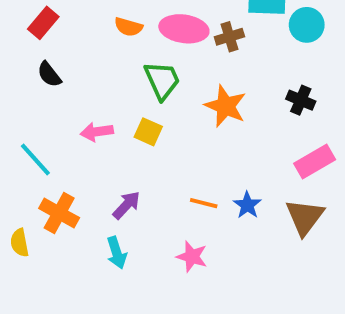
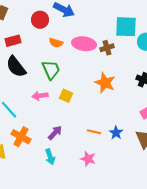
red rectangle: (43, 23) -> (13, 41), turned 35
black semicircle: (49, 74) -> (16, 67), size x1.6
green trapezoid: (162, 80) -> (51, 70), moved

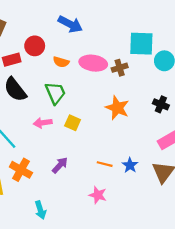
red circle: (40, 20) -> (35, 46), moved
cyan arrow: (50, 157) -> (40, 210), moved

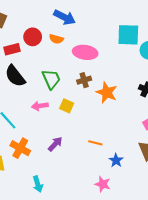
orange semicircle: (61, 62) -> (56, 39), moved
brown cross: (120, 68) -> (84, 80), moved
blue star: (130, 165) -> (116, 160), moved
pink star: (98, 195) -> (103, 184), moved

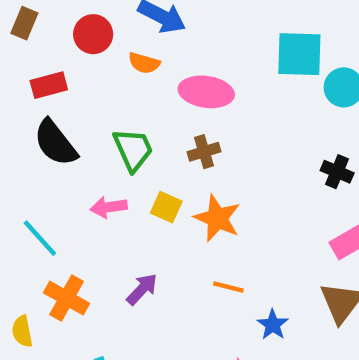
red circle: (33, 37) -> (93, 34), moved
orange star: (107, 92) -> (217, 218), moved

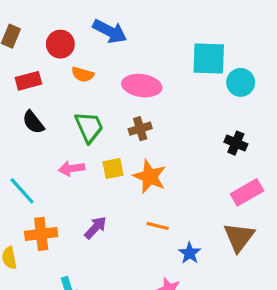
orange semicircle: (144, 63) -> (83, 74), moved
black semicircle: (55, 143) -> (33, 122), size x0.7
yellow square: (166, 207) -> (113, 169), turned -35
orange cross: (67, 298) -> (41, 234), turned -36

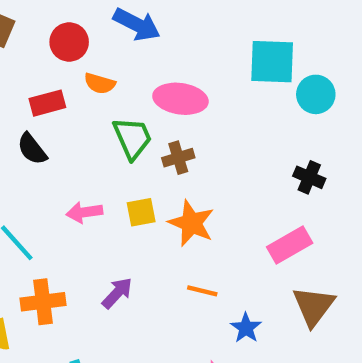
red rectangle: (28, 81) -> (47, 103), moved
green trapezoid: (89, 127) -> (132, 138), moved
pink rectangle: (247, 192) -> (290, 245), moved

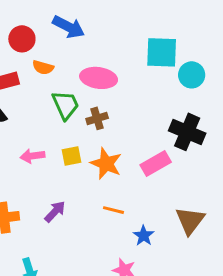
black cross: (309, 177) -> (187, 132), size x1.6
pink rectangle: (290, 245) -> (156, 164), moved

